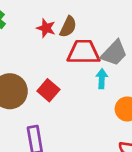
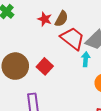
red trapezoid: (84, 52) -> (72, 38), turned 35

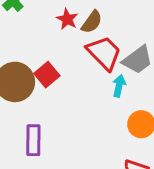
red square: (45, 66) -> (47, 75), moved

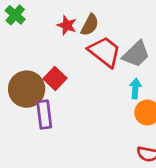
cyan arrow: (119, 86) -> (135, 88), moved
purple rectangle: (33, 140) -> (44, 115), moved

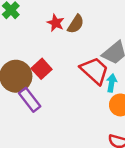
red trapezoid: (105, 52) -> (95, 71), moved
purple rectangle: (44, 115) -> (30, 100), turned -35

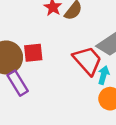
red square: (42, 69) -> (33, 53), turned 30

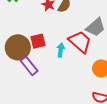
cyan arrow: (103, 75) -> (61, 50), moved

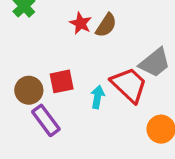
brown circle: (18, 47) -> (29, 90), size x0.7

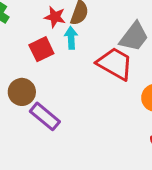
red square: (62, 81) -> (41, 49), moved
cyan arrow: (97, 97) -> (71, 38), moved

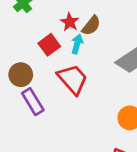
red square: (41, 49) -> (49, 45), turned -30
red trapezoid: (115, 64) -> (73, 79), moved

